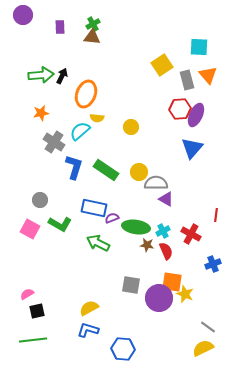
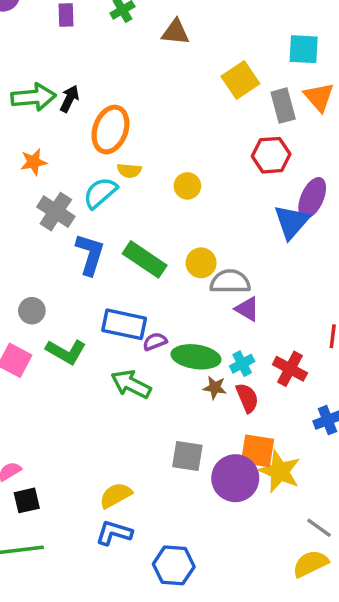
brown triangle: (92, 37) -> (175, 32), moved
purple ellipse: (196, 115) -> (312, 198), moved
yellow star: (185, 294) -> (280, 471), size x1.4

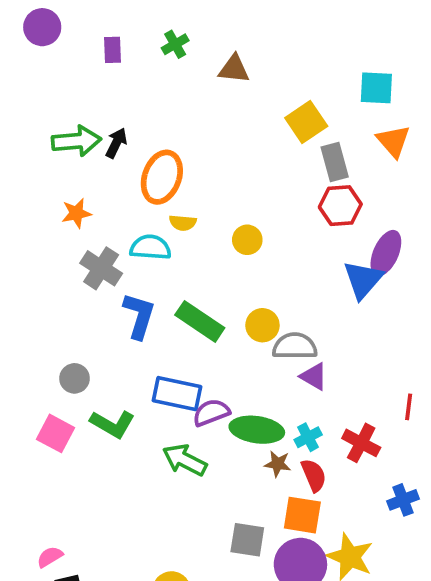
gray rectangle: (283, 106) -> (335, 162), moved
cyan semicircle: (100, 193) -> (150, 247), turned 45
purple semicircle: (155, 341) -> (211, 413), size x1.4
orange square: (257, 451) -> (302, 515), moved

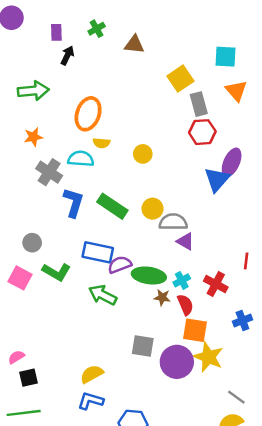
black arrow: (116, 143) -> (67, 55), moved
orange square: (302, 515) -> (195, 330), moved

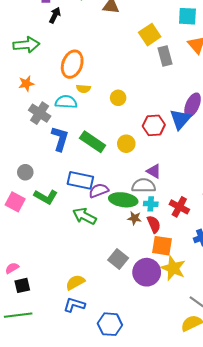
red hexagon: (202, 132) -> (154, 125), moved
gray semicircle: (173, 222) -> (144, 186), moved
cyan cross: (182, 280) -> (151, 204), turned 32
gray square: (143, 346) -> (118, 259), turned 30

